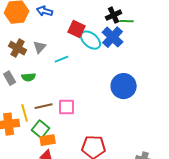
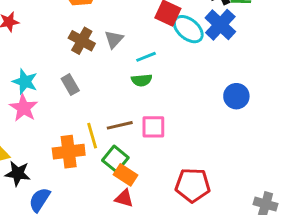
green semicircle: (29, 77) -> (142, 80), moved
blue circle: (124, 86) -> (236, 96), size x0.7
orange rectangle: (48, 140) -> (126, 175), turned 42

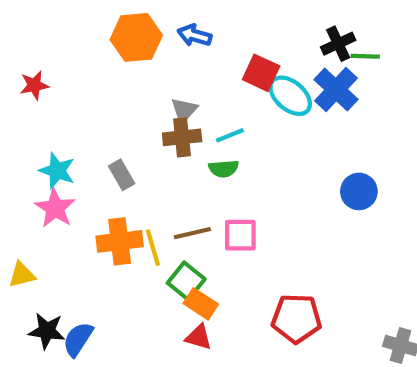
brown cross: (82, 41) -> (182, 137), moved, turned -35
orange cross: (69, 152) -> (120, 241), moved
black star: (18, 173) -> (47, 331), moved

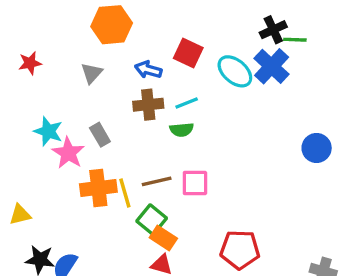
blue arrow: (194, 35) -> (148, 70), moved
red square: (261, 73) -> (188, 53), moved
gray triangle: (184, 110) -> (92, 73), moved
blue circle: (359, 191) -> (317, 148), moved
pink star: (55, 208) -> (68, 153), moved

